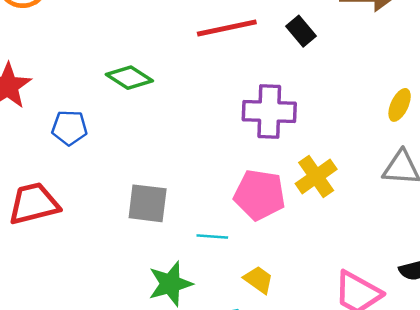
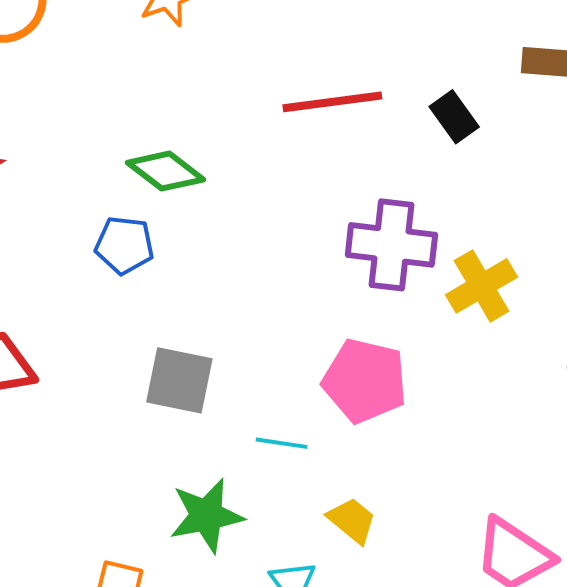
blue pentagon: (69, 128) -> (124, 245), moved
yellow cross: (316, 176) -> (482, 286), moved

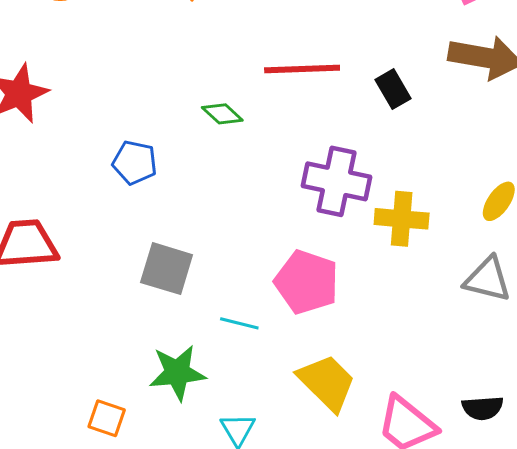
green diamond: (166, 171) -> (222, 114), moved, size x0.7
yellow cross: (482, 286) -> (402, 219), turned 30
yellow trapezoid: (352, 520) -> (327, 382), moved, size x1.6

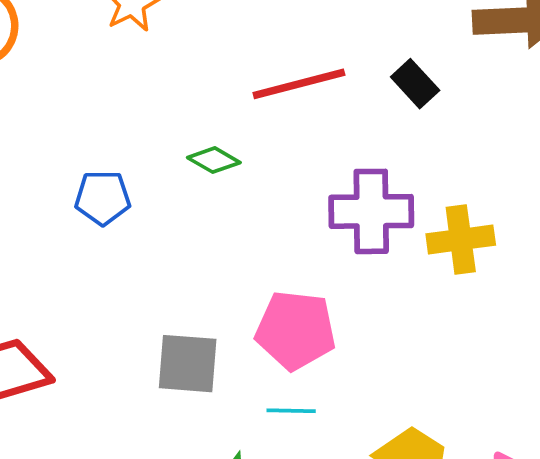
blue pentagon: (135, 163) -> (103, 198), moved
pink pentagon: (307, 282) -> (296, 330), moved

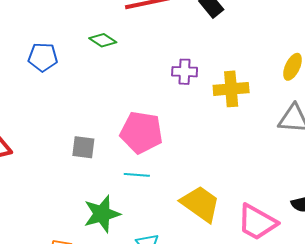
purple cross: (371, 211) -> (185, 72), size x0.6
gray square: (188, 364) -> (83, 147), size x0.7

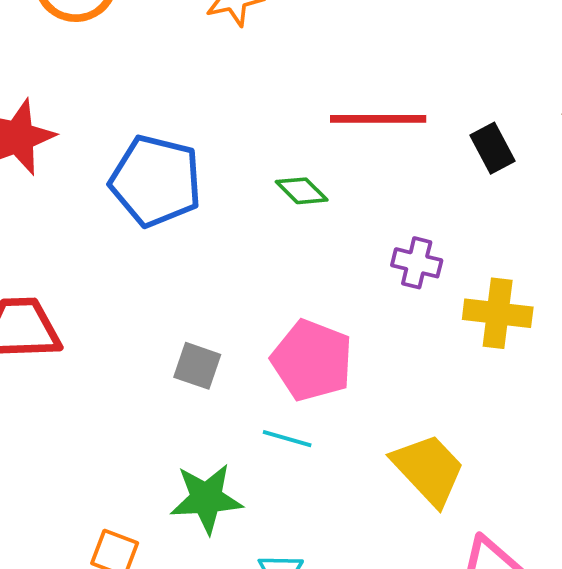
green diamond: (103, 40) -> (302, 191), moved
blue pentagon: (43, 57) -> (156, 181), size x1.6
yellow trapezoid: (200, 204) -> (428, 469), moved

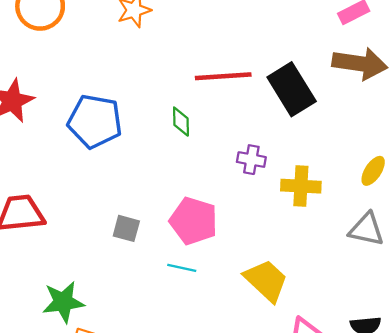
black rectangle: (492, 148) -> (292, 89), size x1.8
green diamond: (302, 191) -> (181, 122), turned 48
green star: (206, 498) -> (63, 302), moved

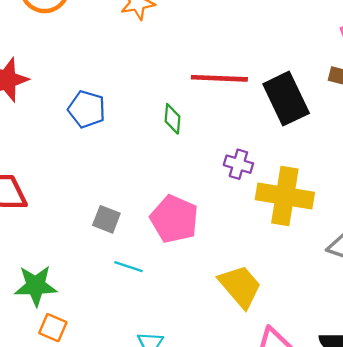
blue pentagon: (95, 121) -> (87, 109), size x0.7
yellow cross: (301, 186) -> (285, 196), size x1.4
cyan line: (182, 268) -> (128, 267), moved

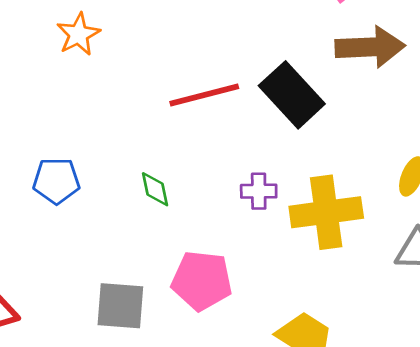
green diamond: (172, 119) -> (155, 189), moved
gray square: (106, 219) -> (120, 306), size x1.5

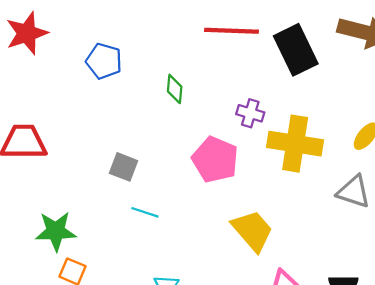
pink pentagon: (202, 281) -> (215, 160), moved
gray square: (120, 306) -> (123, 167), size x0.7

